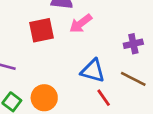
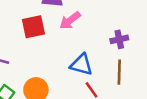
brown line: (133, 79) -> (119, 72), turned 65

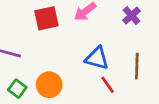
purple cross: (119, 39) -> (132, 16), moved, turned -30

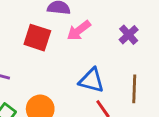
red square: (46, 18) -> (37, 38), turned 30

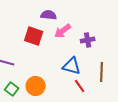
purple cross: (129, 35) -> (88, 40), moved, turned 32

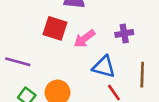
pink arrow: (63, 31) -> (84, 39), moved

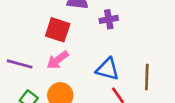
purple cross: (124, 33) -> (109, 19), moved
pink arrow: (84, 39) -> (58, 60), moved

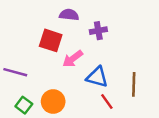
pink arrow: (58, 60) -> (73, 59), moved

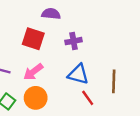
purple cross: (98, 31) -> (74, 41), moved
pink arrow: (73, 59) -> (33, 72), moved

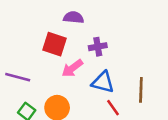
pink arrow: (33, 72) -> (72, 68), moved

